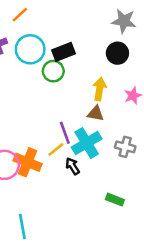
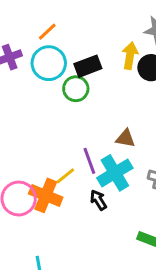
orange line: (20, 15) -> (47, 32), moved
yellow arrow: (99, 89) -> (130, 56), moved
yellow line: (56, 149) -> (65, 176), moved

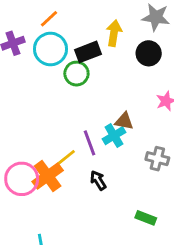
yellow arrow: (130, 56) -> (114, 33), moved
cyan cross: (115, 173) -> (114, 136), moved, size x0.7
orange cross: (46, 195) -> (48, 176), turned 32

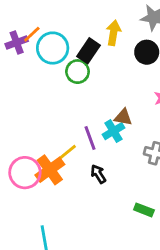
orange line: (49, 19) -> (32, 34), moved
black rectangle: (88, 52) -> (89, 51), turned -35

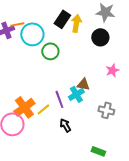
orange line: (32, 34) -> (17, 24), turned 32
black rectangle: (89, 51) -> (62, 19), moved
orange cross: (50, 170) -> (24, 107), moved

